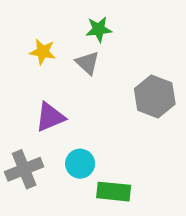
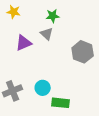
yellow star: (43, 52) -> (14, 12), moved
purple triangle: (50, 117) -> (24, 43), moved

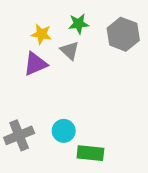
yellow star: (14, 12) -> (41, 34), moved
gray hexagon: (83, 52) -> (123, 34), moved

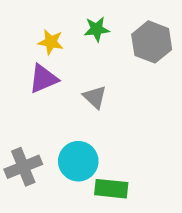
gray triangle: (70, 51) -> (95, 97), moved
cyan circle: (64, 131) -> (78, 161), size x1.4

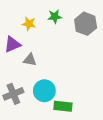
purple triangle: (43, 79) -> (12, 44), moved
gray triangle: (95, 97) -> (30, 60), moved, turned -32

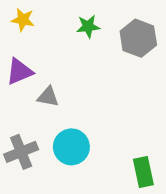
yellow star: (29, 24) -> (23, 20), moved
green rectangle: (63, 106) -> (143, 172), moved, turned 72

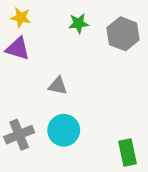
purple triangle: (20, 72) -> (18, 49), moved, turned 40
gray triangle: (48, 97) -> (58, 86), moved

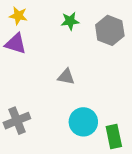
gray triangle: (58, 86) -> (66, 77), moved
cyan circle: (64, 130) -> (83, 122), moved

